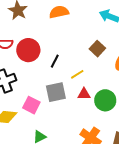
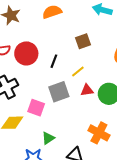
brown square: (97, 49) -> (83, 41), moved, turned 35

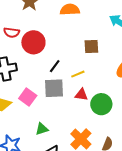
black line: (54, 61) -> (55, 66), moved
green triangle: (48, 138) -> (42, 129), moved

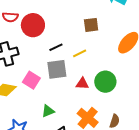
black line: (55, 66) -> (56, 47), turned 32
red triangle: (81, 95) -> (82, 84), moved

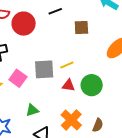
black line: (56, 47) -> (55, 11), moved
yellow line: (80, 53) -> (67, 65), moved

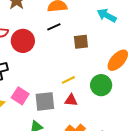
gray square: (44, 69) -> (45, 101), moved
green circle: (92, 85) -> (101, 85), moved

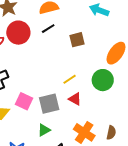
red circle: (23, 41) -> (18, 33), moved
red triangle: (71, 100) -> (75, 99), turned 32

